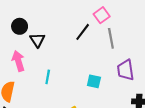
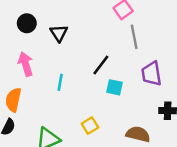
black line: (83, 32) -> (101, 65), moved
black triangle: (37, 40) -> (59, 33), moved

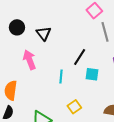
pink arrow: (26, 64) -> (29, 60), moved
cyan line: (60, 82) -> (61, 77), moved

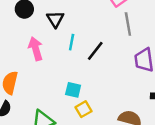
cyan square: (92, 74) -> (73, 90), moved
cyan line: (61, 77) -> (72, 42), moved

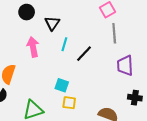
yellow square: (83, 109) -> (69, 103), turned 32

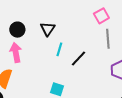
black circle: (27, 12) -> (17, 30), moved
pink arrow: (33, 47) -> (16, 52), moved

